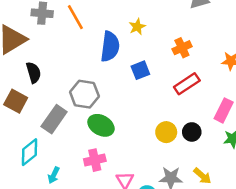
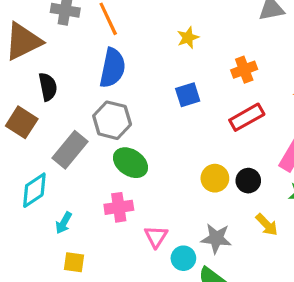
blue semicircle: (110, 47) -> (112, 68), moved
yellow arrow: (202, 176) -> (267, 225), moved

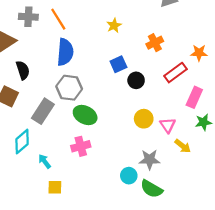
red rectangle: (247, 117) -> (175, 73), moved
black circle: (248, 181) -> (136, 80), moved
cyan arrow: (64, 223) -> (45, 161), turned 120
pink triangle: (156, 237) -> (168, 125), moved

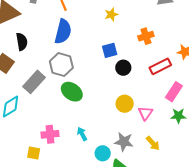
pink cross: (81, 146) -> (50, 134), moved
yellow arrow: (183, 146) -> (153, 143), moved
cyan arrow: (45, 161) -> (82, 134), moved

